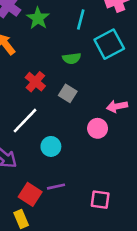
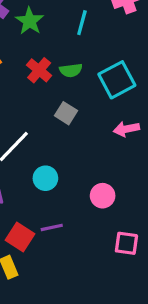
cyan square: (109, 44) -> (117, 80), moved
red cross: (35, 82) -> (39, 70), moved
pink circle: (98, 128) -> (103, 196), moved
pink square: (100, 200) -> (126, 243), moved

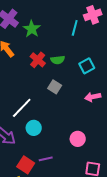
cyan line: (82, 23) -> (75, 28), moved
cyan square: (117, 80) -> (87, 66), size x0.7
cyan circle: (45, 178) -> (34, 128), moved

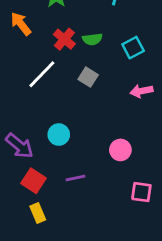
white line: (22, 108) -> (42, 74), moved
red square: (26, 165) -> (33, 181), moved

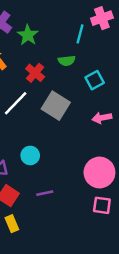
green semicircle: (92, 39) -> (67, 61), moved
gray square: (88, 77) -> (56, 106), size x1.6
pink circle: (120, 150) -> (99, 172), moved, size x1.6

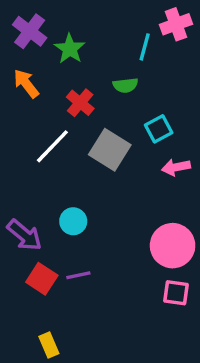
cyan square: (95, 80) -> (159, 129), moved
purple line: (45, 193) -> (78, 275), moved
yellow rectangle: (12, 224) -> (49, 345), moved

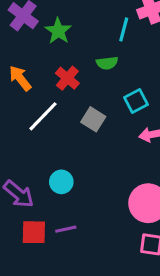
orange arrow: (26, 84) -> (20, 78), moved
gray square: (110, 150) -> (93, 119), size x0.7
red square: (42, 279) -> (34, 232), turned -32

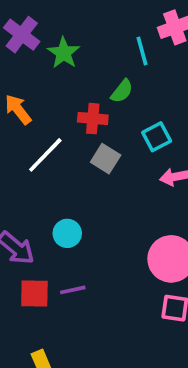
cyan line: (124, 29) -> (142, 51), turned -30
green semicircle: (107, 63) -> (122, 91), turned -45
red cross: (67, 78) -> (93, 119), moved, turned -35

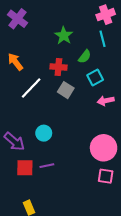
cyan line: (142, 51) -> (102, 39), moved
green star: (64, 53) -> (64, 36), moved
green semicircle: (122, 91) -> (85, 57), moved

